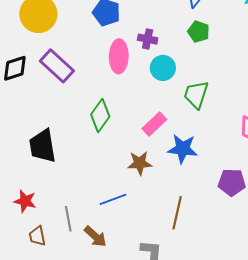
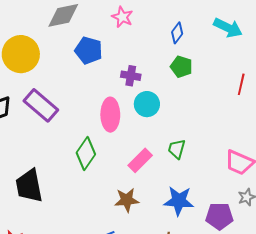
pink ellipse: (119, 56) -> (110, 115), moved
green trapezoid: (196, 95) -> (177, 149), moved, size x0.7
blue star: (183, 149) -> (179, 201), moved

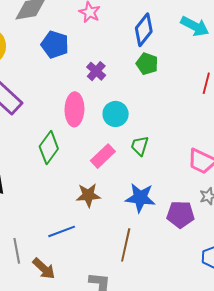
blue diamond: (177, 33) -> (144, 30), size x1.5
purple cross: (131, 76) -> (96, 71), turned 30
cyan circle: (147, 104) -> (116, 114), moved

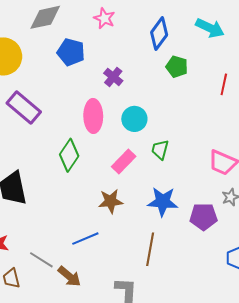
green pentagon: (147, 64) -> (177, 67), moved
gray line: (17, 251) -> (41, 260), turned -45

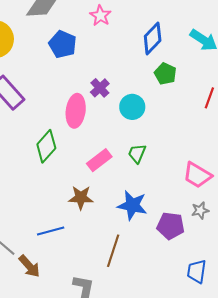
purple cross: (113, 77) -> (100, 88), moved
cyan circle: (134, 119) -> (132, 107), moved

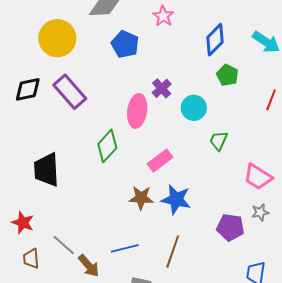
green trapezoid: (137, 154) -> (219, 141), moved
blue star: (132, 205) -> (176, 199), moved
blue line: (51, 231) -> (125, 248), moved

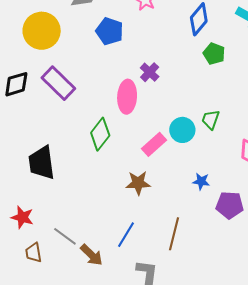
cyan circle: (194, 108) -> (182, 130), moved
blue star: (176, 199) -> (201, 181), moved, size x0.6
blue line: (125, 248) -> (126, 235), turned -40

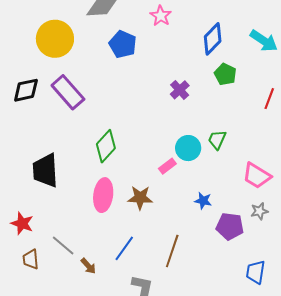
purple cross: (150, 72) -> (180, 90), moved
pink ellipse: (127, 97) -> (103, 195), moved
pink rectangle: (154, 144) -> (167, 166), moved, size x0.7
brown arrow: (91, 255) -> (88, 266), size x0.7

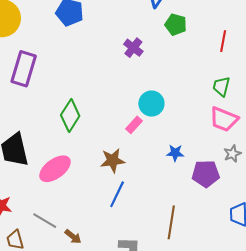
purple rectangle: (68, 92) -> (24, 69), turned 68
green trapezoid: (217, 140) -> (221, 86), moved
pink ellipse: (103, 195) -> (55, 169), moved, turned 56
blue line: (124, 248) -> (117, 194), moved
brown line: (172, 251) -> (171, 222), moved

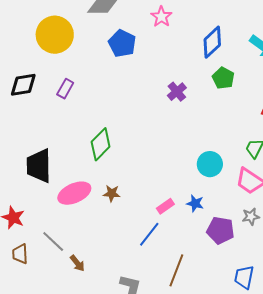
purple rectangle: (24, 69) -> (65, 89), size x0.6
cyan circle: (151, 104) -> (210, 164), moved
pink rectangle: (134, 125) -> (165, 206), moved
brown star: (113, 161) -> (112, 193), moved, size x0.7
blue line: (117, 194) -> (149, 234), moved

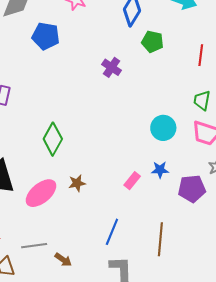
blue line: (149, 234) -> (112, 232), moved
gray line: (53, 242) -> (34, 246), turned -35

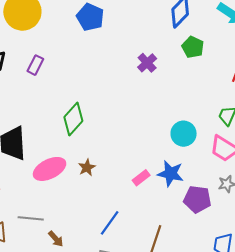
blue star: (160, 170) -> (171, 174), size x1.5
brown star: (77, 183) -> (87, 167), turned -30

